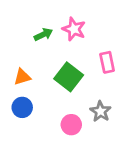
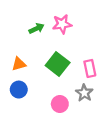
pink star: (74, 29) -> (62, 24), turned -30
pink rectangle: (107, 62) -> (90, 68), moved

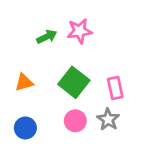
blue circle: (19, 90) -> (25, 128), moved
pink circle: (60, 104) -> (75, 121), moved

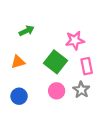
pink star: (80, 31) -> (75, 40), moved
green arrow: (47, 37) -> (27, 31), moved

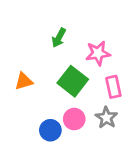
green arrow: (27, 31) -> (59, 38), moved, turned 144
blue circle: (19, 96) -> (50, 130), moved

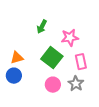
blue circle: (50, 130) -> (14, 76), moved

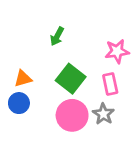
pink star: (70, 38) -> (117, 51), moved
pink circle: (53, 85) -> (72, 115), size x1.5

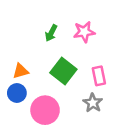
pink star: (117, 51) -> (84, 32), moved
pink circle: (72, 115) -> (45, 110), moved

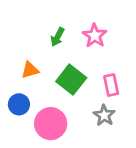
pink star: (84, 32) -> (95, 36), turned -30
orange triangle: (21, 71) -> (30, 70), moved

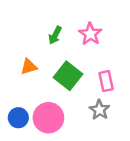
blue circle: (19, 104) -> (18, 118), moved

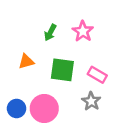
green square: (68, 76) -> (62, 70), turned -30
pink rectangle: (106, 81) -> (97, 75), turned -48

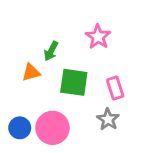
green arrow: (50, 33) -> (51, 51), moved
pink rectangle: (97, 75) -> (115, 88), turned 42

